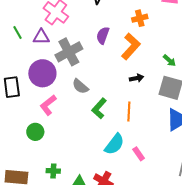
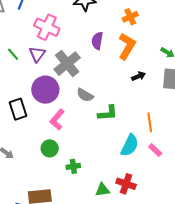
purple triangle: (41, 37) -> (37, 54), turned -42
green L-shape: (99, 108) -> (108, 113), turned -125
orange line: (129, 112) -> (150, 122), moved
green cross: (53, 171) -> (73, 166), moved

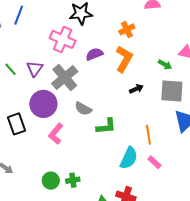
pink cross: (47, 27) -> (63, 39), moved
purple semicircle: (97, 41) -> (94, 54), turned 60
green circle: (50, 148) -> (51, 181), moved

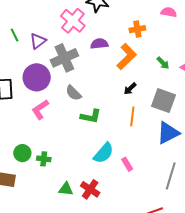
green arrow: (165, 65) -> (163, 63), moved
black arrow: (136, 89) -> (130, 89), turned 144
orange line: (148, 135) -> (132, 116), moved

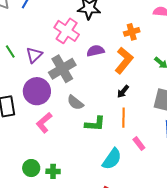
black arrow: (130, 89) -> (123, 91), moved
orange line: (132, 116) -> (123, 118), moved
pink rectangle: (127, 164) -> (139, 144), moved

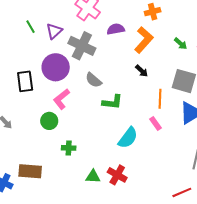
gray cross: (62, 69) -> (82, 46), turned -36
black arrow: (123, 91) -> (142, 71), turned -88
orange line: (123, 118) -> (160, 99), moved
green circle: (31, 168) -> (49, 121), moved

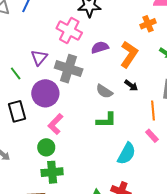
orange cross: (153, 12) -> (148, 24), moved
green line: (31, 27) -> (16, 73), moved
gray semicircle: (94, 80) -> (104, 91), moved
green cross: (69, 148) -> (52, 172), moved, size x1.5

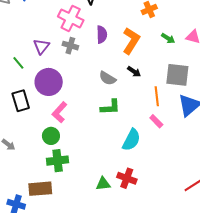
purple semicircle: (100, 47) -> (102, 35), turned 108
gray cross: (69, 69) -> (70, 46), moved, size x0.6

